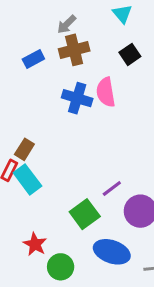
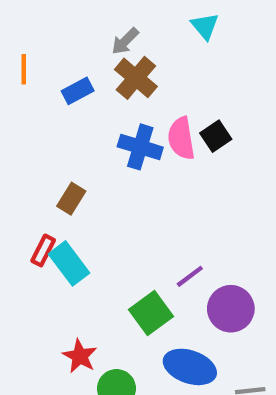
brown cross: (74, 50) -> (136, 78), turned -36
black square: (130, 54) -> (216, 136), moved
brown rectangle: (24, 149) -> (71, 199), moved

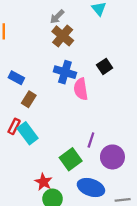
blue rectangle: (78, 91) -> (16, 78), moved, turned 56
pink semicircle: (181, 138) -> (81, 89), moved
purple line: (190, 276) -> (91, 140), turned -35
red star: (80, 356) -> (43, 182), moved

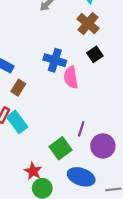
brown cross: (63, 36) -> (88, 24), moved

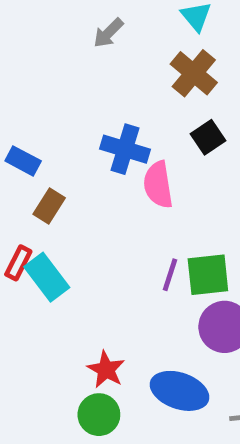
purple line: (81, 129) -> (170, 275), moved
green square: (61, 148) -> (208, 275), moved, turned 30
red star: (33, 171) -> (106, 370), moved

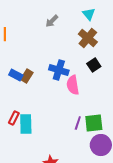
brown rectangle: (49, 206) -> (27, 76), moved
cyan rectangle: (47, 277) -> (26, 124), turned 36

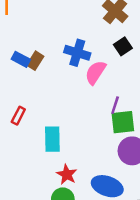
pink semicircle: (73, 85) -> (95, 72), turned 42
purple line: (78, 123) -> (115, 105), moved
cyan rectangle: (26, 124) -> (52, 139), moved

